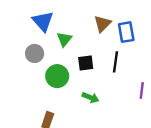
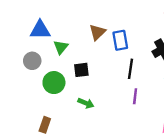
blue triangle: (43, 21) -> (40, 30), turned -50
black line: (116, 62) -> (131, 69), moved

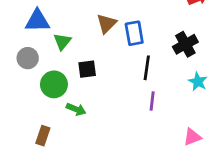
green arrow: (86, 103) -> (76, 109), moved

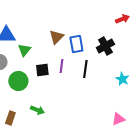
black cross: (185, 44) -> (105, 46), moved
purple line: (152, 101) -> (61, 66), moved
green arrow: (76, 109) -> (37, 110), moved

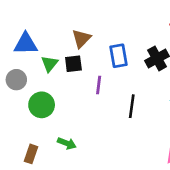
brown triangle: (56, 37) -> (81, 39), moved
black line: (85, 69) -> (132, 106), moved
black square: (42, 70) -> (73, 64), moved

